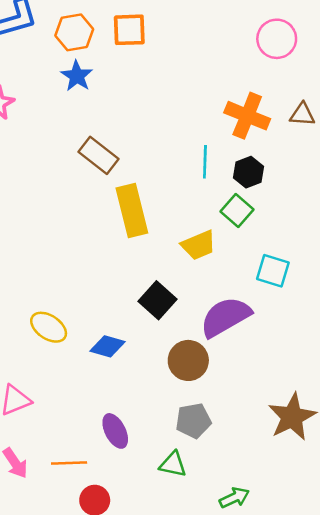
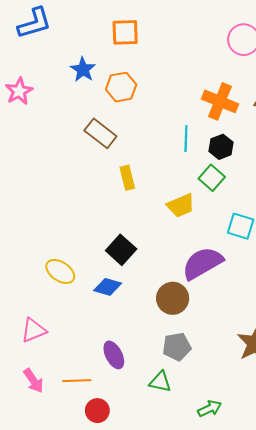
orange hexagon: (74, 32) -> (121, 87), moved
yellow rectangle: (132, 211) -> (127, 178), size x0.6
black square: (158, 300) -> (121, 250), moved

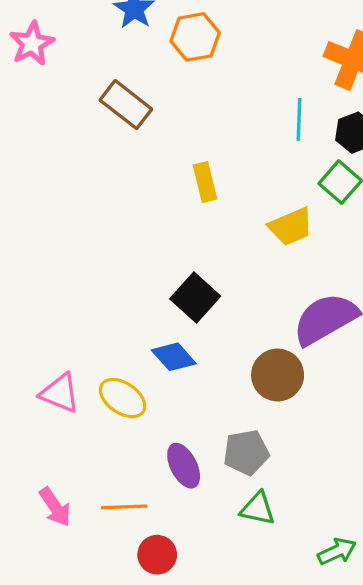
brown rectangle: (100, 133) -> (126, 105), moved
yellow ellipse: (60, 271) -> (123, 398), moved
blue diamond: (108, 287) -> (174, 357), turned 32
pink triangle: (33, 330) -> (60, 393), moved, turned 44
gray pentagon: (177, 347) -> (246, 452), moved

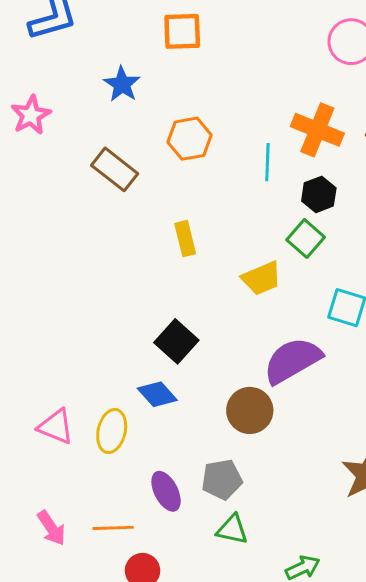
orange hexagon: (195, 37) -> (190, 139), moved
cyan line: (299, 119) -> (267, 162), moved
yellow ellipse: (123, 398) -> (112, 431), turned 69

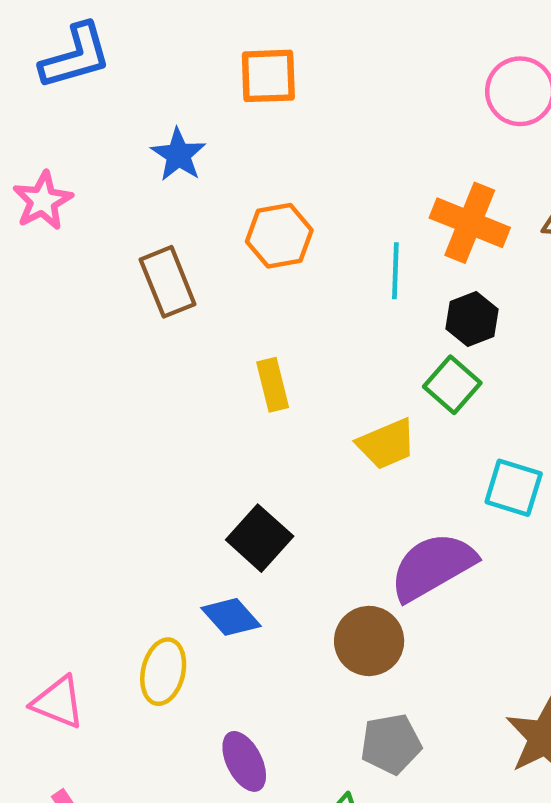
brown rectangle: (115, 169) -> (168, 282), turned 30
pink triangle: (56, 427) -> (58, 702), moved
gray pentagon: (222, 480) -> (391, 744), moved

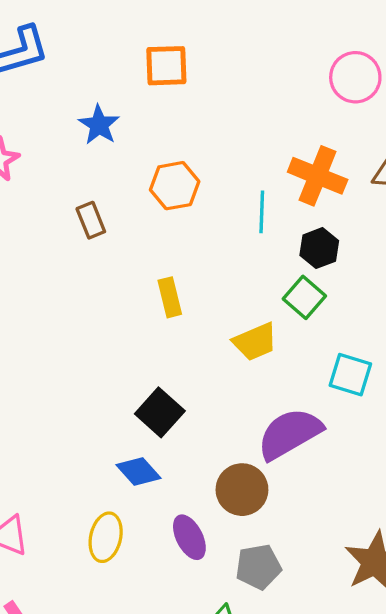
brown rectangle: (168, 282) -> (91, 220), size x0.7
yellow ellipse: (163, 672) -> (106, 537), moved
purple ellipse: (244, 761) -> (189, 537), moved

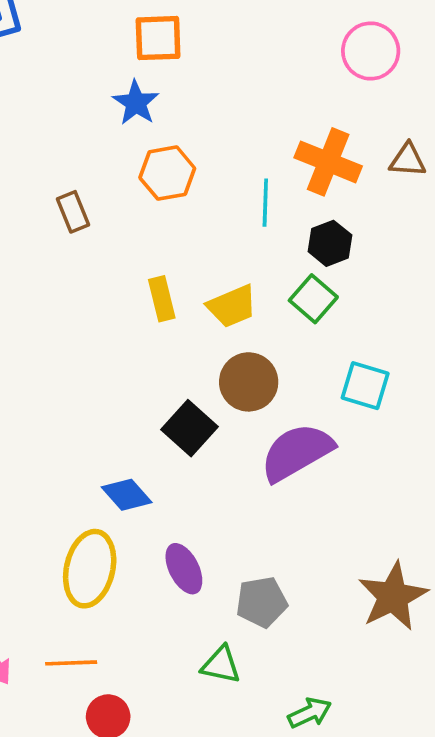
blue star: (99, 125) -> (136, 103), moved
yellow trapezoid: (255, 342) -> (232, 306), moved
black square: (160, 412) -> (189, 428), moved
brown circle: (242, 490) -> (249, 382), moved
yellow ellipse: (106, 537) -> (90, 569), size x1.4

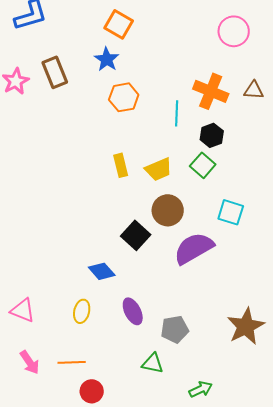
orange square: (158, 38) -> (119, 24), turned 32
brown rectangle: (73, 212) -> (55, 72), moved, size x1.4
yellow ellipse: (90, 569) -> (82, 311), size x0.6

